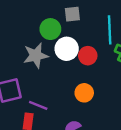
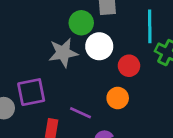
red circle: (88, 56) -> (129, 66), moved
purple line: (38, 105) -> (80, 113), moved

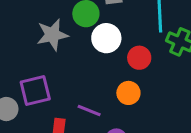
gray star: (63, 53) -> (52, 35), moved

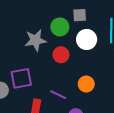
white circle: (106, 38) -> (87, 39), moved
red circle: (139, 58) -> (61, 55), moved

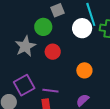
white circle: (87, 39) -> (82, 28), moved
purple line: (58, 95) -> (50, 91), moved

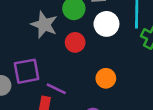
white circle: (82, 28) -> (106, 24), moved
gray star: (25, 46) -> (44, 25), turned 30

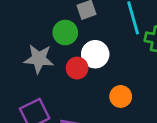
white circle: (106, 24) -> (95, 54), moved

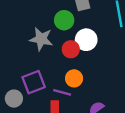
orange circle: (121, 96) -> (74, 78), moved

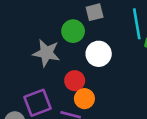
red circle: (71, 49) -> (75, 81), moved

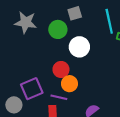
gray star: (46, 53) -> (26, 22), moved

